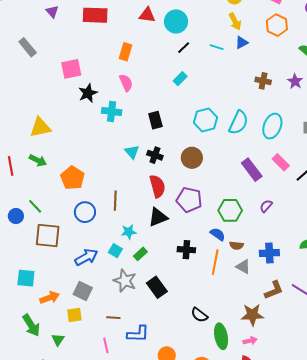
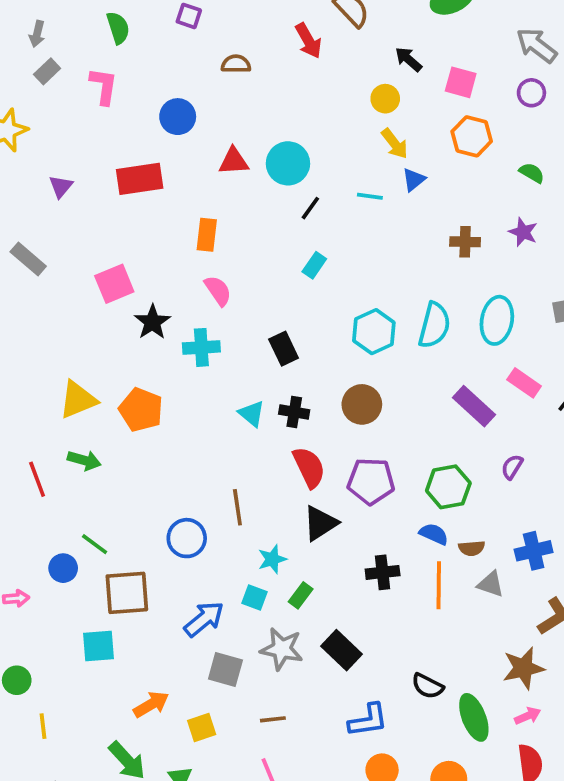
purple triangle: (52, 12) -> (61, 186), turned 32
orange pentagon: (73, 178) -> (141, 410), moved
cyan square: (26, 278) -> (99, 646), moved
gray square: (83, 291) -> (225, 670), moved
blue L-shape: (138, 334) -> (368, 720), moved

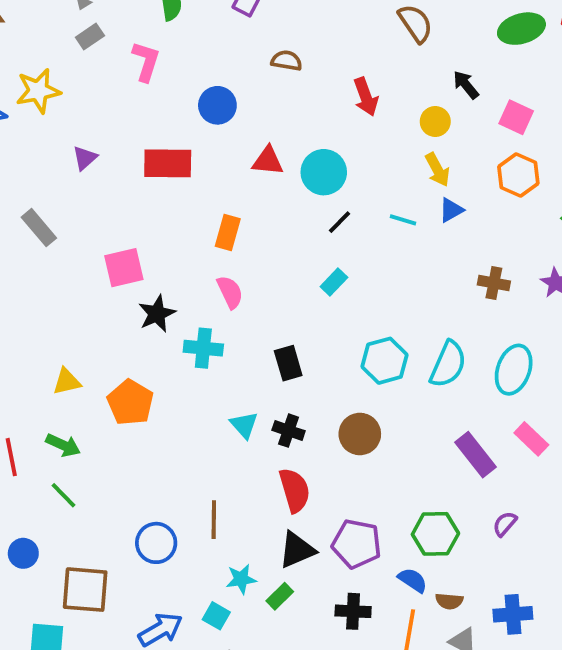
red arrow: (308, 41) -> (366, 97), moved
yellow triangle: (78, 400) -> (67, 382), size x0.7
purple pentagon: (371, 481) -> (357, 544), moved
green line: (95, 544) -> (63, 495), moved
green rectangle: (301, 595) -> (280, 596), moved

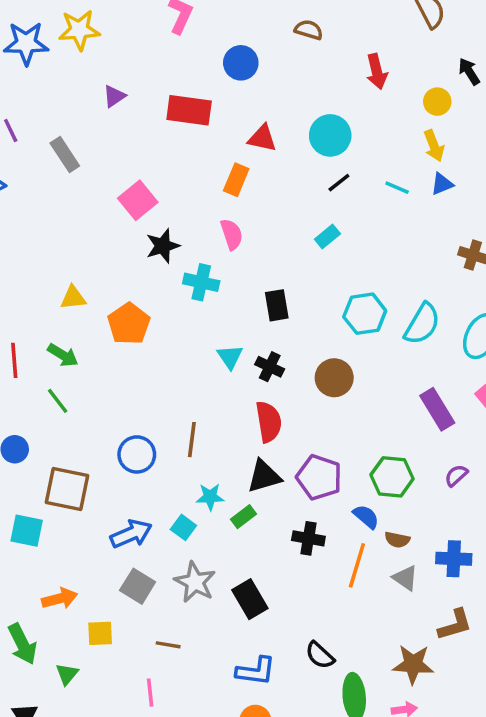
red triangle: (268, 161) -> (262, 138), moved
pink square: (124, 268) -> (138, 200), turned -33

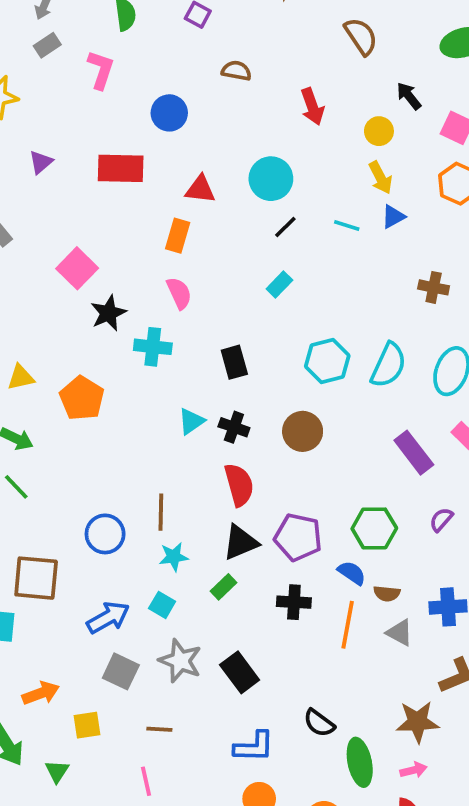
cyan triangle: (230, 357) -> (191, 421), turned 36
cyan star: (210, 497) -> (174, 557), moved

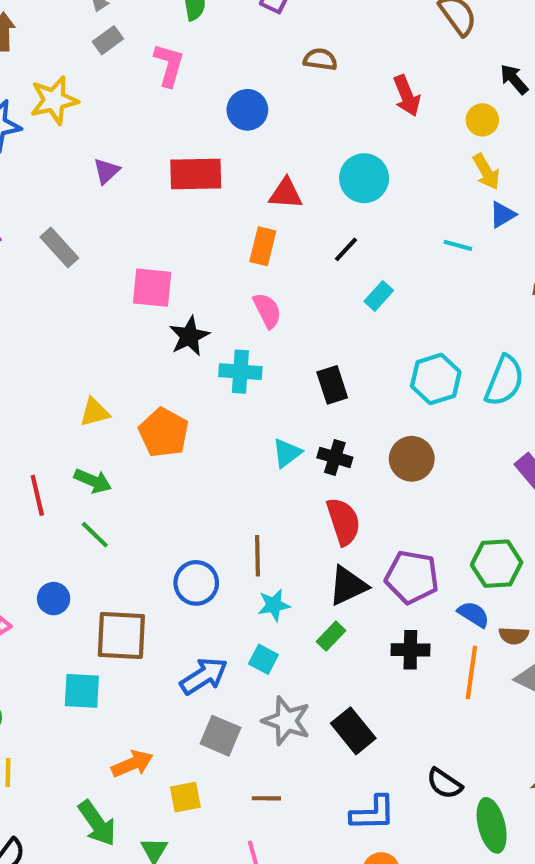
cyan line: (347, 226) -> (458, 245), moved
black line: (285, 227) -> (346, 249), moved
pink square: (77, 268) -> (152, 288), turned -36

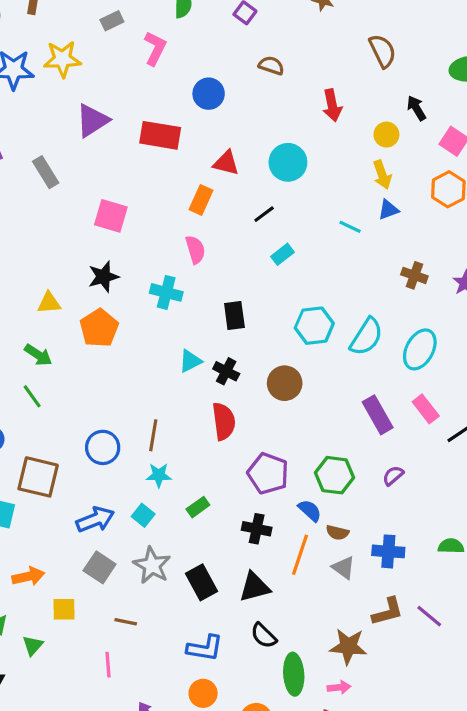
purple triangle: (106, 171) -> (92, 120), size x1.6
black star: (189, 336) -> (103, 277), moved
black triangle: (348, 586) -> (255, 587), moved

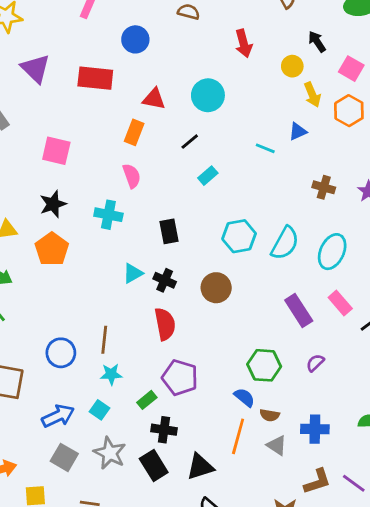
purple triangle: (92, 120) -> (35, 69), turned -40
yellow arrow: (382, 175) -> (312, 95), moved
purple pentagon: (268, 473) -> (180, 378), moved
black cross: (257, 529) -> (164, 430), moved

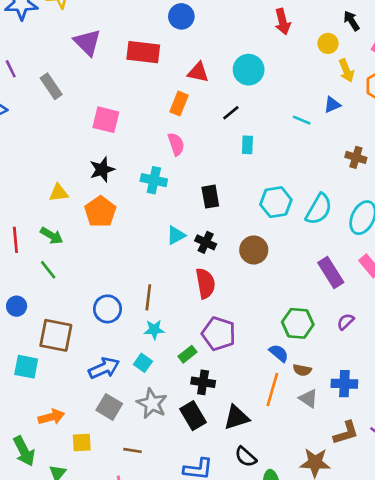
cyan rectangle: (208, 176) -> (247, 145), turned -48

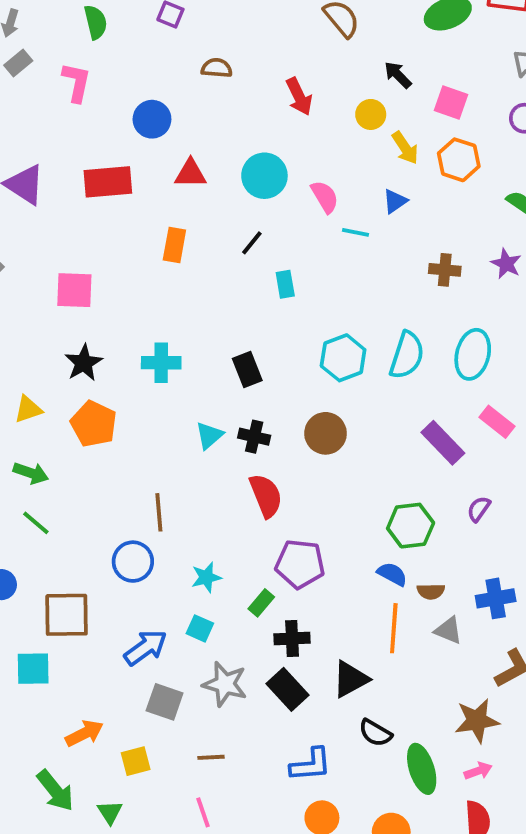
red triangle: (198, 72) -> (190, 174), moved
pink semicircle: (176, 144) -> (325, 197), moved
brown line: (148, 297) -> (159, 512), moved

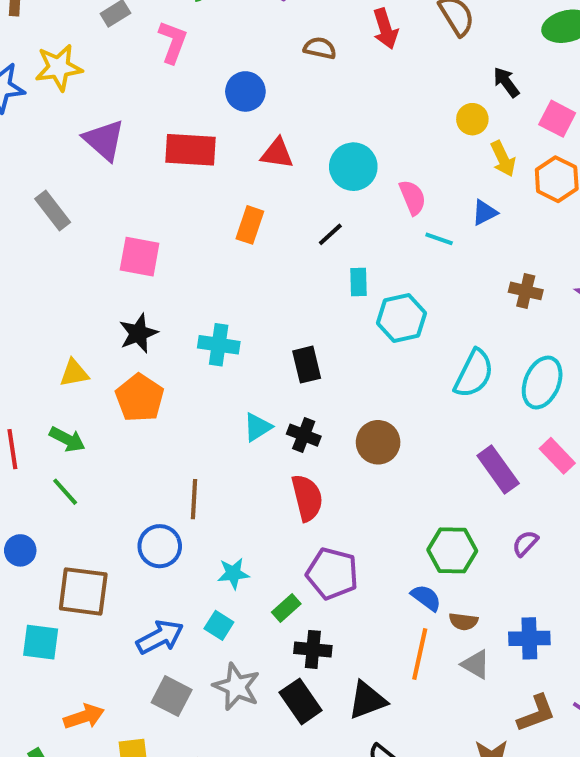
red arrow: (299, 97) -> (385, 29), moved
cyan hexagon: (343, 358) -> (401, 318), moved

